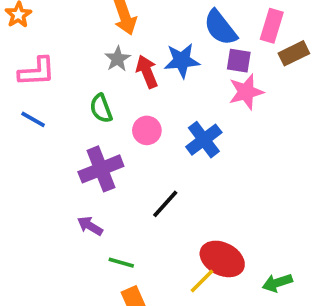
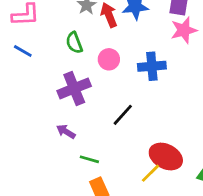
blue cross: (204, 140) -> (152, 66), turned 32

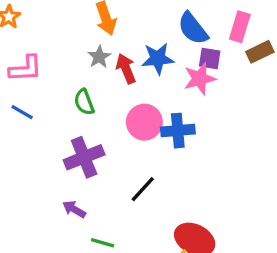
pink star: (184, 30) -> (200, 79), moved
pink circle: (109, 59) -> (144, 122), moved, size x1.4

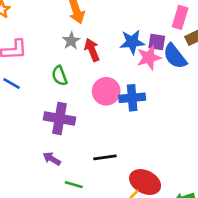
blue semicircle: (193, 28) -> (175, 56), moved
blue star: (158, 59) -> (132, 42), moved
purple cross: (84, 157) -> (60, 118), turned 32
black line: (143, 189) -> (105, 157), moved, turned 40

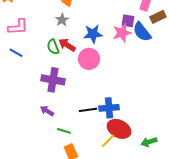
blue star: (132, 42) -> (93, 34), moved
red arrow: (92, 50) -> (67, 45), moved, turned -36
blue cross: (132, 98) -> (109, 108), moved

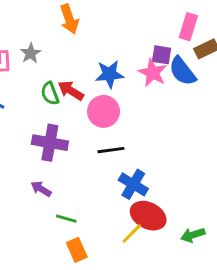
gray star: (62, 20) -> (31, 53), moved
pink star: (122, 33) -> (153, 73), turned -30
blue cross: (109, 108) -> (133, 184), turned 36
black line: (88, 110) -> (111, 150), moved

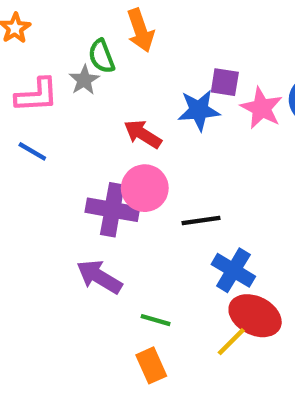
purple square: (162, 55) -> (225, 82), moved
green semicircle: (50, 94) -> (102, 56), moved
pink circle: (104, 111) -> (145, 188), moved
purple arrow: (41, 189) -> (99, 277), size x1.5
green line: (66, 219) -> (156, 320), moved

